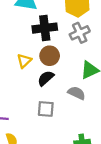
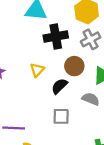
brown circle: (50, 56) -> (74, 66), moved

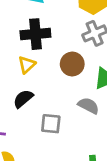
black cross: (56, 37) -> (35, 34), moved
black semicircle: (59, 86) -> (23, 99), moved

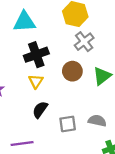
gray semicircle: (88, 106) -> (97, 121), moved

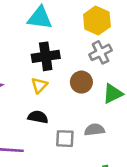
black semicircle: (40, 110) -> (38, 117), turned 54
gray semicircle: (97, 121) -> (95, 130), moved, turned -30

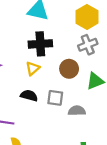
gray square: (65, 139) -> (55, 98), moved

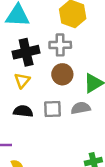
gray cross: (88, 45) -> (60, 45), moved, turned 30
gray semicircle: (77, 111) -> (81, 108), moved

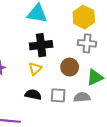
gray cross: (60, 45) -> (87, 43), moved

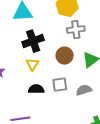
gray semicircle: (82, 97) -> (84, 90), moved

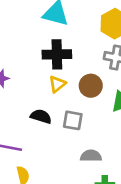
yellow triangle: (32, 64) -> (57, 84), moved
gray semicircle: (84, 90) -> (91, 156), moved

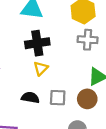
brown circle: (91, 86) -> (87, 99), moved

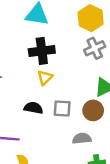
gray cross: (88, 40) -> (95, 48), turned -30

